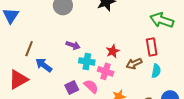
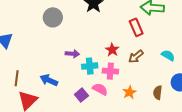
red rectangle: (152, 47) -> (136, 27), moved
brown line: (29, 49) -> (17, 78), moved
cyan semicircle: (156, 71) -> (168, 55), moved, turned -56

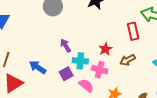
purple arrow: (72, 54) -> (66, 46), turned -136
purple square: (81, 95) -> (66, 74), moved

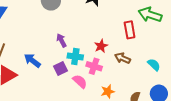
brown arrow: (128, 60) -> (123, 58), turned 49

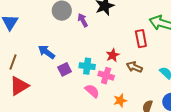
purple arrow: (61, 40) -> (83, 20), moved
blue arrow: (32, 60) -> (47, 52), moved
purple square: (60, 69) -> (65, 69), moved

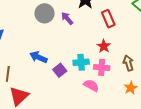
red rectangle: (141, 39) -> (108, 19), moved
brown arrow: (134, 67) -> (128, 63), moved, turned 63
orange star: (120, 100) -> (131, 88), moved

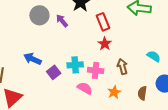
red star: (104, 46) -> (105, 44), moved
orange star: (131, 88) -> (114, 92), moved

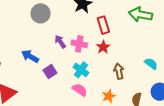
purple arrow: (62, 21) -> (60, 42), moved
cyan cross: (75, 65) -> (81, 70), moved, turned 35
pink cross: (96, 70) -> (79, 44), moved

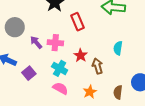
gray circle: (41, 13) -> (15, 27), moved
red star: (103, 47) -> (81, 55), moved
cyan semicircle: (151, 64) -> (118, 48), moved, turned -112

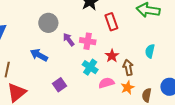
purple square: (29, 73) -> (59, 85), moved
pink semicircle: (60, 88) -> (106, 83), moved, turned -49
orange star: (90, 92) -> (127, 87), moved

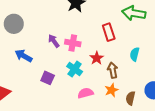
red rectangle: (111, 22) -> (109, 32), moved
gray circle: (48, 23) -> (14, 24), moved
pink semicircle: (106, 83) -> (86, 93), moved
purple square: (59, 85) -> (48, 78), moved, turned -32

